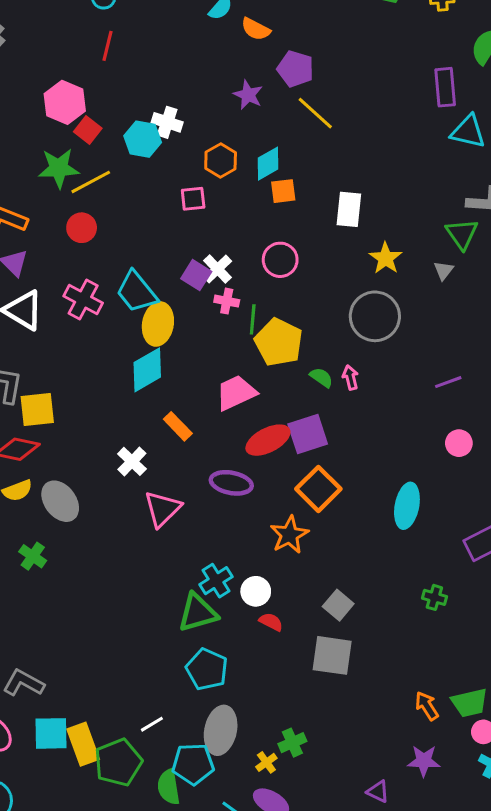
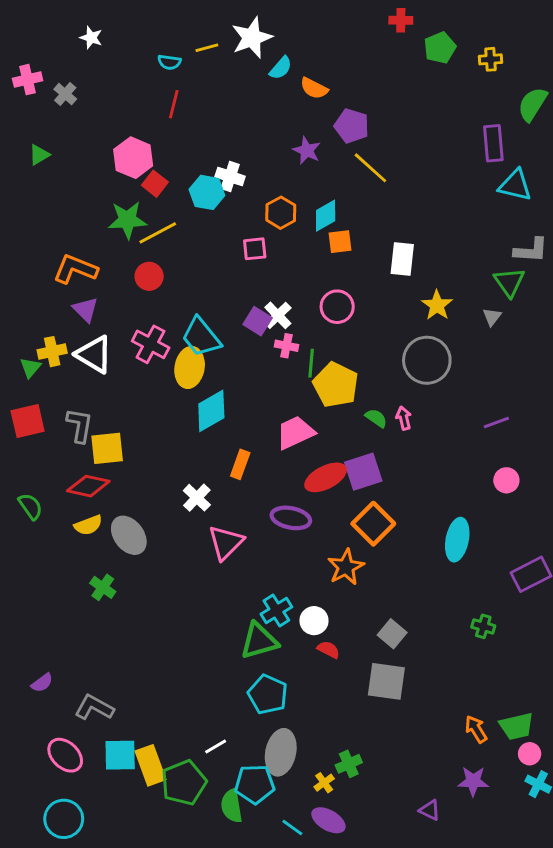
yellow ellipse: (158, 324) -> (190, 367), moved
orange rectangle: (178, 426) -> (240, 464), turned 64

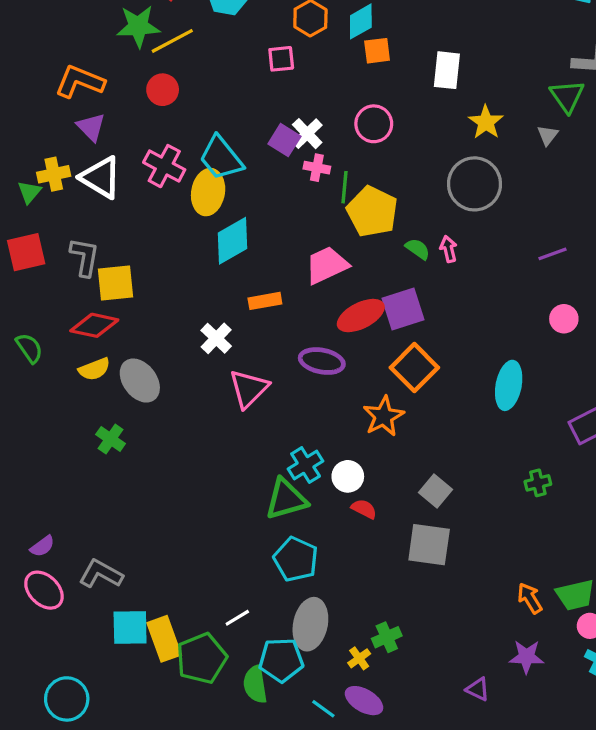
orange rectangle: (240, 464) -> (265, 301), turned 60
green cross: (483, 626) -> (538, 483), turned -30
pink ellipse: (65, 755) -> (44, 590), moved

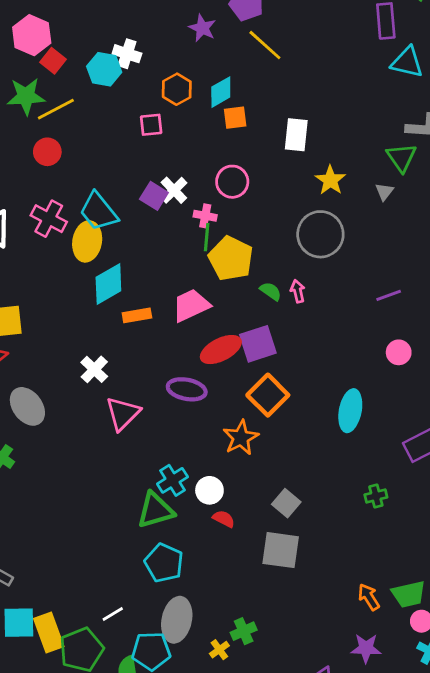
pink cross: (317, 168) -> (205, 216), moved
orange rectangle: (265, 301) -> (137, 315), moved

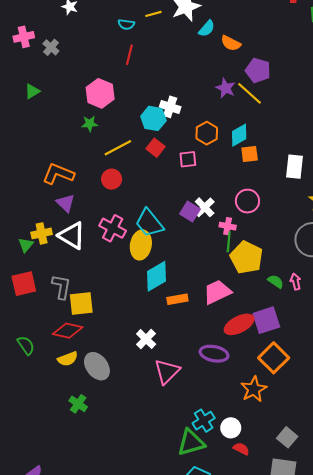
yellow line: (265, 45) -> (250, 93), moved
red square: (53, 61) -> (155, 148), moved
green star: (26, 96) -> (90, 124), moved, size x0.6

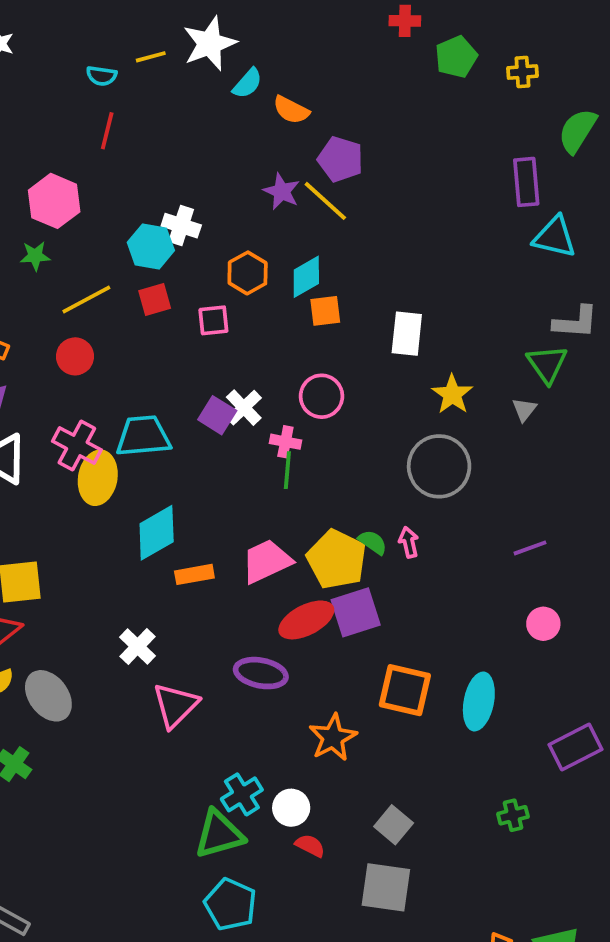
red square: (155, 148) -> (155, 300), turned 36
cyan trapezoid: (149, 223) -> (143, 436), turned 124
yellow ellipse: (141, 245) -> (98, 478), moved
yellow pentagon: (246, 257) -> (337, 559), moved
orange square: (274, 358) -> (405, 690), moved, turned -32

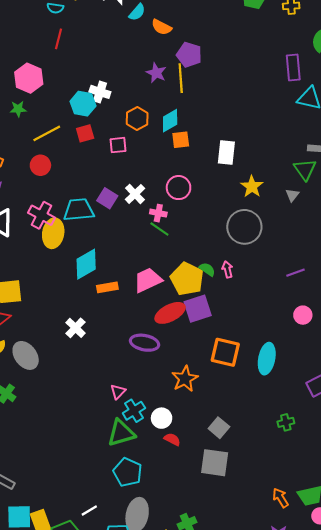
yellow line: (325, 201) -> (181, 78), turned 44
purple square: (217, 415) -> (107, 198), moved
green line: (287, 470) -> (159, 229), turned -60
pink triangle: (175, 705) -> (118, 392), moved, size x0.6

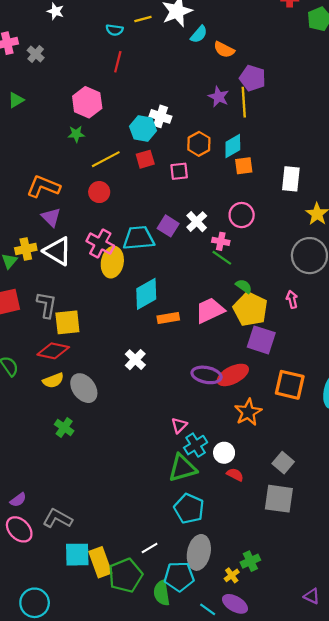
green semicircle: (207, 269) -> (244, 286), moved
purple square: (198, 309) -> (261, 340), turned 36
red ellipse: (170, 313) -> (233, 375), moved

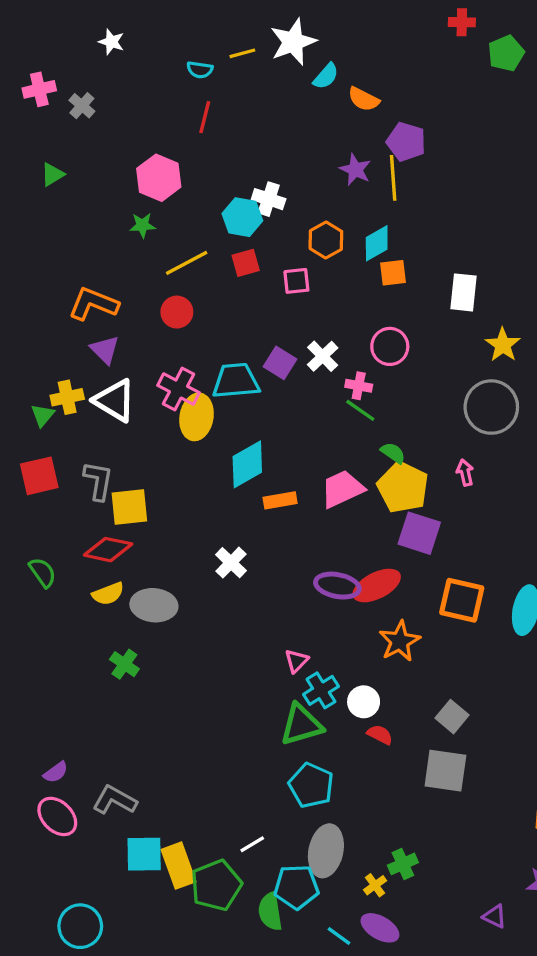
gray ellipse: (84, 388) -> (154, 605), turned -48

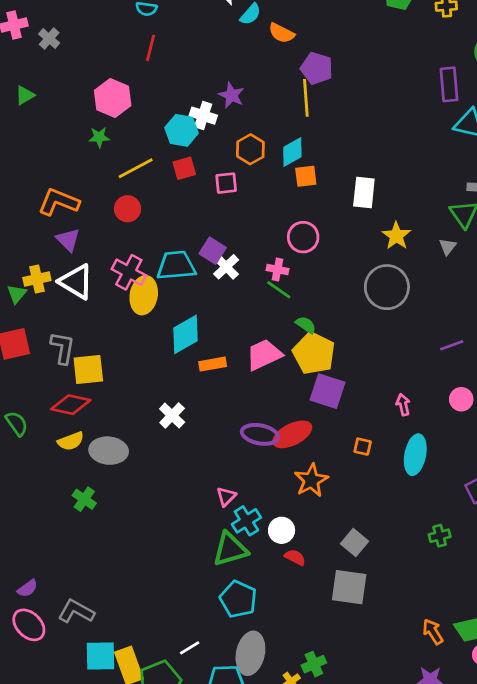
purple star: (355, 170) -> (232, 95), moved
white cross: (323, 356) -> (226, 267), moved
pink arrow: (465, 473) -> (403, 405), moved
orange square: (462, 600) -> (363, 447), size x0.5

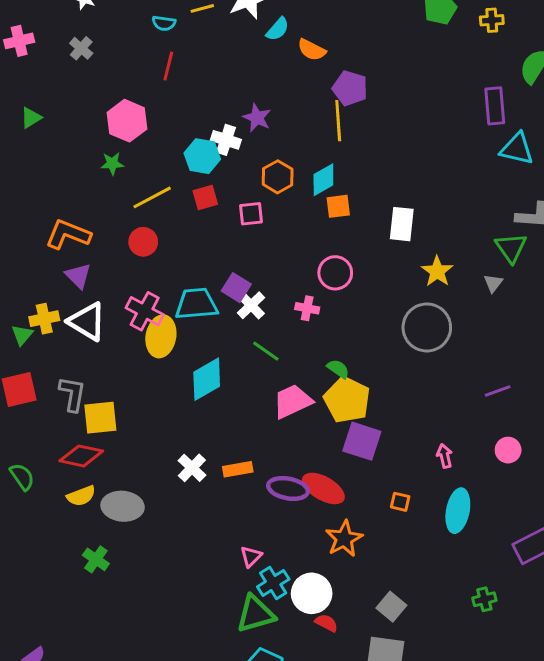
gray cross: (49, 39) -> (81, 48), moved
green line: (279, 290) -> (266, 351), moved
orange rectangle: (213, 364) -> (238, 469), moved
red ellipse: (292, 434) -> (323, 488), turned 57
white circle: (282, 530) -> (312, 593), size x1.4

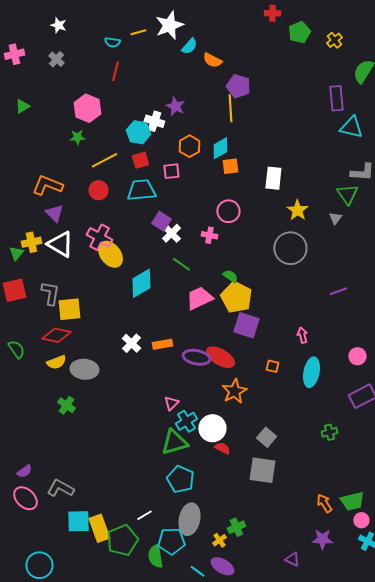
yellow cross: (492, 20) -> (334, 40), turned -35
cyan trapezoid: (196, 304) -> (141, 190), moved
yellow ellipse: (161, 336) -> (110, 254), turned -48
pink circle: (508, 450) -> (357, 356), moved

